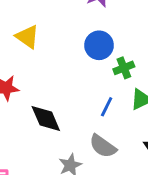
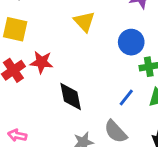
yellow triangle: (27, 37) -> (84, 22), moved

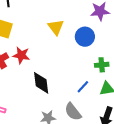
blue circle: (131, 42) -> (85, 37), moved

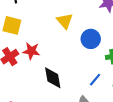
blue circle: (85, 37) -> (91, 39), moved

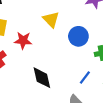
red star: (31, 51) -> (23, 40), moved

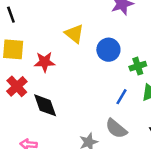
black diamond: (42, 78) -> (45, 105), moved

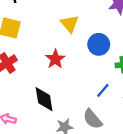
red star: (45, 62) -> (55, 59), moved, turned 30
black diamond: (45, 105) -> (44, 99), moved

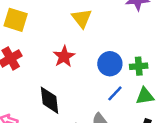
blue circle: (99, 44) -> (110, 64), moved

